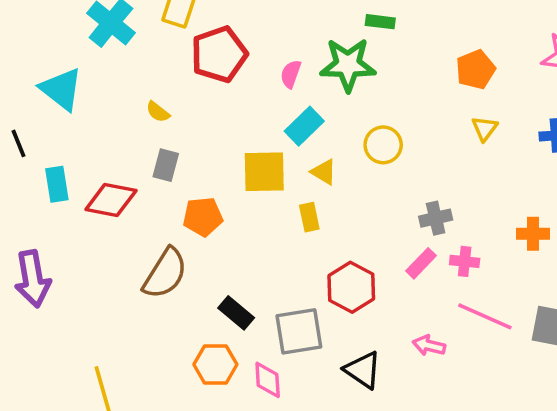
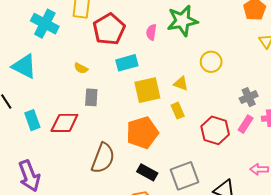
cyan rectangle: (304, 126) -> (127, 63), moved, turned 40
orange pentagon: (203, 217) -> (142, 133), moved, size x1.4
red hexagon: (351, 287) -> (215, 130), moved

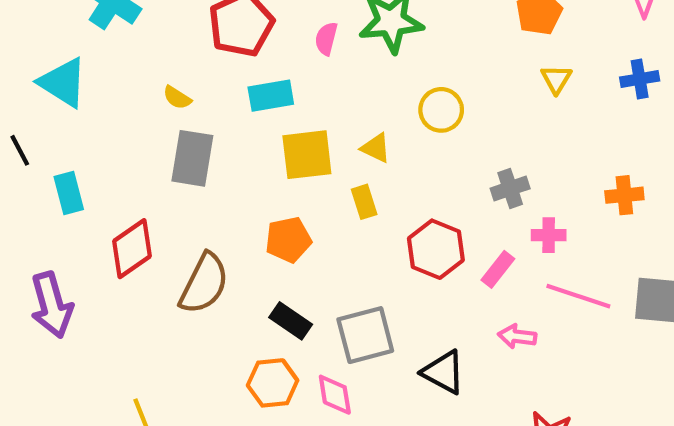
gray rectangle: (91, 97) -> (192, 158), size x1.5
red diamond: (64, 123) -> (132, 249), moved, turned -40
pink rectangle: (246, 124) -> (498, 269), moved
orange pentagon: (142, 133) -> (288, 240), size x0.7

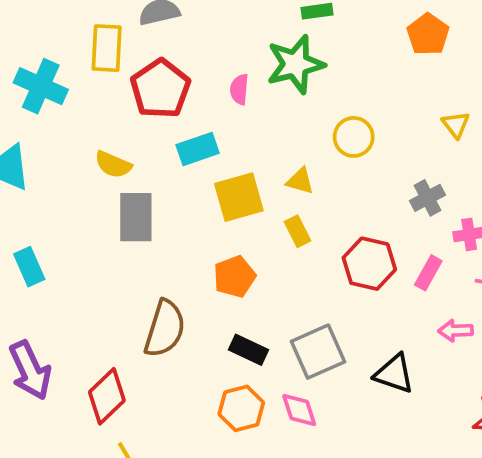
yellow triangle: (556, 79) -> (456, 125), moved
yellow semicircle: (177, 98) -> (113, 165), size x1.4
red diamond: (132, 249) -> (107, 396), moved

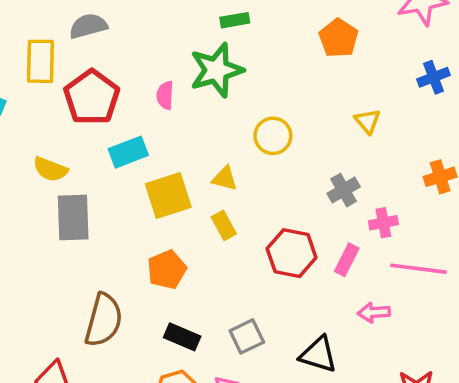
gray square: (318, 352) -> (247, 336), size x0.7

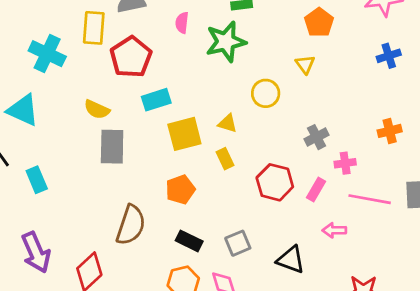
pink semicircle: (165, 95) -> (182, 23), moved
yellow triangle: (367, 121) -> (305, 64), moved

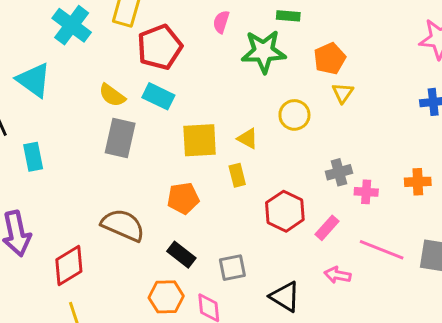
orange pentagon: (319, 22) -> (330, 58), moved
cyan rectangle: (156, 100) -> (158, 96), moved, turned 32
pink cross: (345, 163) -> (366, 192), moved
brown semicircle: (131, 225) -> (123, 225), turned -96

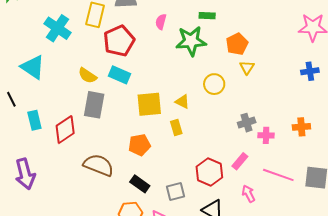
red hexagon: (285, 211) -> (209, 172), moved
red diamond: (69, 265) -> (65, 130), moved
pink arrow: (338, 275) -> (248, 194), turned 54

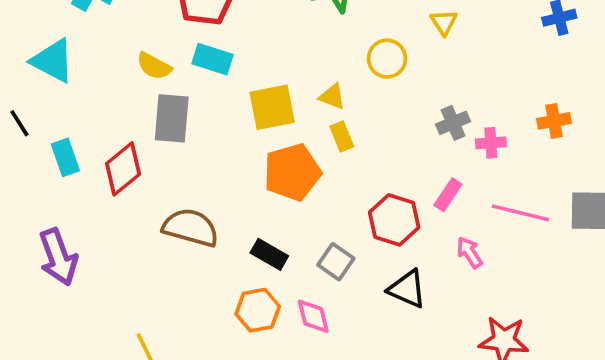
yellow rectangle: (176, 127) -> (342, 136), moved
orange pentagon: (139, 145) -> (292, 172), moved, size x1.4
gray square: (175, 191) -> (336, 262), turned -36

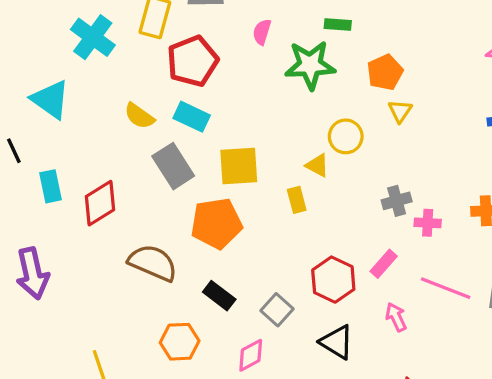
yellow triangle: (332, 97) -> (317, 165), moved
gray rectangle: (172, 118) -> (173, 166), moved, turned -45
orange pentagon: (292, 172) -> (216, 223), moved
orange hexagon: (258, 310) -> (180, 342), moved
pink diamond: (313, 316) -> (251, 355), turned 68

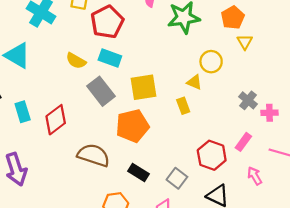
gray cross: (397, 201) -> (248, 100), turned -30

